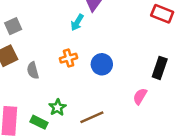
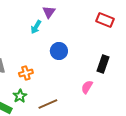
orange cross: (69, 58) -> (26, 73), moved
blue circle: (102, 64) -> (59, 51), moved

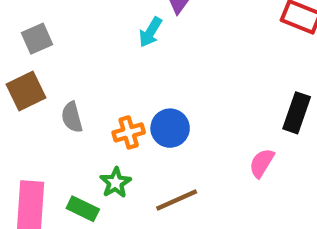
blue circle: (59, 51) -> (170, 128), moved

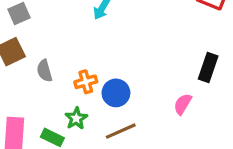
blue circle: (170, 128) -> (116, 93), moved

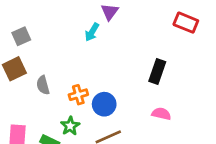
black rectangle: (208, 68) -> (157, 72), moved
pink semicircle: (183, 104) -> (161, 114), turned 72

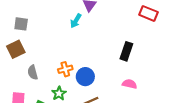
gray square: (21, 36) -> (21, 24), turned 32
gray semicircle: (43, 85) -> (33, 72), moved

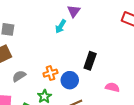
black rectangle: (126, 51) -> (90, 61), moved
gray semicircle: (33, 72) -> (19, 76), turned 72

